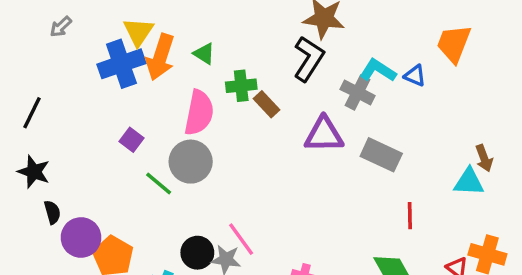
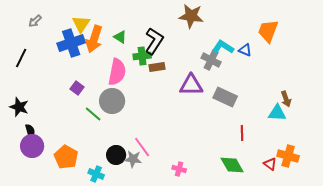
black L-shape: (309, 59) -> (154, 41), moved
brown rectangle: (266, 104) -> (157, 67), turned -56
black line: (32, 113) -> (21, 58), moved
purple circle: (81, 237) -> (32, 146), moved

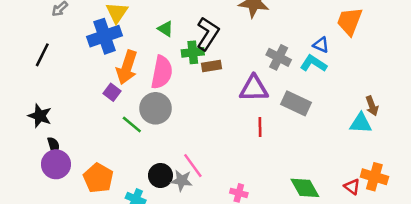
orange arrow: (94, 39) -> (127, 67), moved
cyan L-shape: (223, 47) -> (313, 64), moved
red line: (242, 133) -> (260, 127), moved

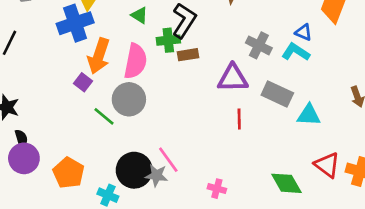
cyan triangle: (361, 123) -> (309, 115), moved
black circle: (160, 176) -> (134, 170), size x1.4
red triangle: (352, 187) -> (327, 165), moved, size x1.5

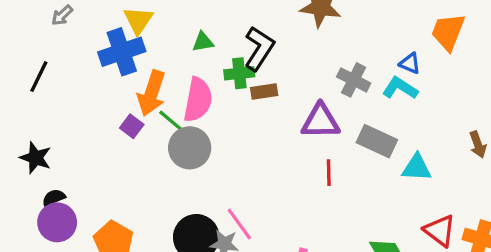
green triangle: (139, 15) -> (203, 42), turned -42
green line: (104, 116) -> (171, 121), moved
black semicircle: (21, 139) -> (54, 198), turned -96

